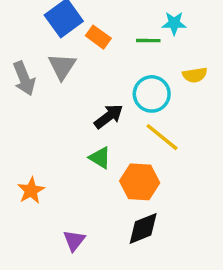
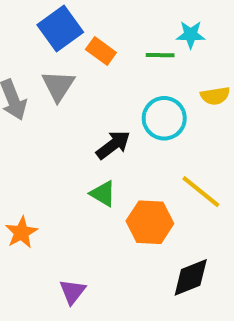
yellow line: (162, 137) -> (201, 192), moved
black diamond: (143, 228) -> (191, 277), moved

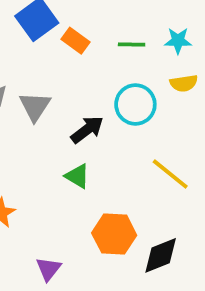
cyan star: (191, 35) -> (178, 41), moved
gray triangle: (58, 86) -> (35, 106), moved
orange hexagon: (150, 222) -> (114, 234), moved

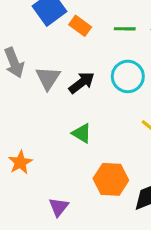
black arrow: (87, 130) -> (82, 83), moved

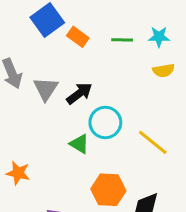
cyan circle: (128, 76) -> (105, 122), moved
orange star: (20, 162) -> (18, 173), turned -30

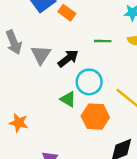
green line: (122, 40) -> (103, 41), moved
orange hexagon: (108, 190) -> (95, 117), moved

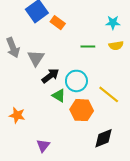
black arrow: (68, 58) -> (50, 76), moved

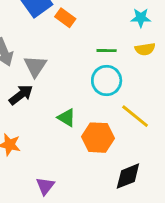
black arrow: (50, 76) -> (21, 95), moved
cyan circle: (76, 81) -> (107, 80), moved

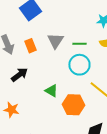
orange rectangle: (65, 18) -> (30, 46), moved, turned 32
gray triangle: (35, 66) -> (55, 41), moved

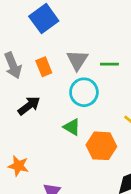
cyan circle: (79, 65) -> (84, 92), moved
orange star: (11, 110) -> (18, 166), moved

